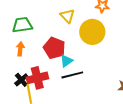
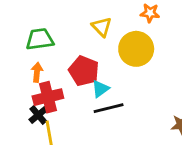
red cross: (37, 78) -> (48, 97), moved

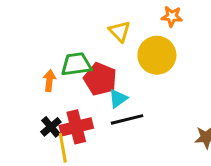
green trapezoid: (40, 39) -> (76, 64), moved
red cross: (48, 97) -> (76, 127), moved

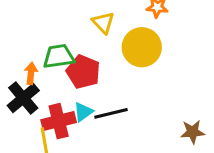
cyan triangle: (118, 99) -> (83, 112), moved
black cross: (51, 127) -> (23, 98), moved, size x1.5

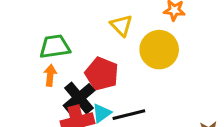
green trapezoid: (59, 56) -> (55, 47), moved
black cross: (23, 98) -> (79, 98), moved

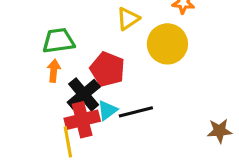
yellow triangle: (121, 25) -> (128, 19), turned 40

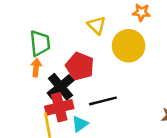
yellow triangle: (128, 19) -> (96, 25), turned -42
green trapezoid: (58, 41) -> (40, 43), turned 92
cyan triangle: (107, 110) -> (80, 124), moved

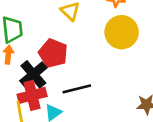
yellow circle: (129, 46) -> (122, 32), moved

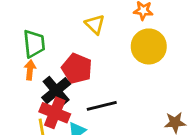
red cross: (32, 95) -> (55, 113), turned 36

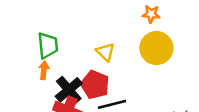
yellow triangle: (95, 24) -> (105, 52), moved
red pentagon: (77, 69) -> (95, 85), moved

